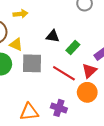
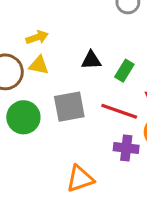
yellow triangle: (16, 44) -> (39, 65), moved
purple cross: (59, 108) -> (126, 148), moved

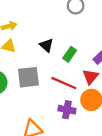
black triangle: (91, 60) -> (46, 45), turned 40

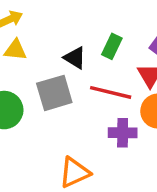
black triangle: (46, 45) -> (75, 58), moved

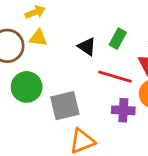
gray square: (54, 93) -> (65, 106), moved

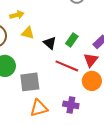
yellow triangle: (38, 38) -> (28, 33), moved
purple cross: (123, 110) -> (71, 105), moved

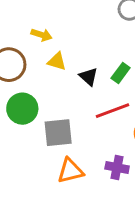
yellow arrow: (17, 15) -> (41, 35), turned 32
red line: (67, 66) -> (112, 111), turned -45

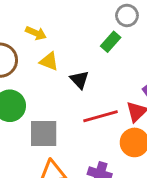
green rectangle: (121, 73) -> (111, 42), moved

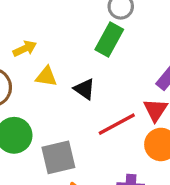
yellow arrow: (36, 33) -> (25, 49), turned -36
green rectangle: (111, 42) -> (109, 39), size x1.4

